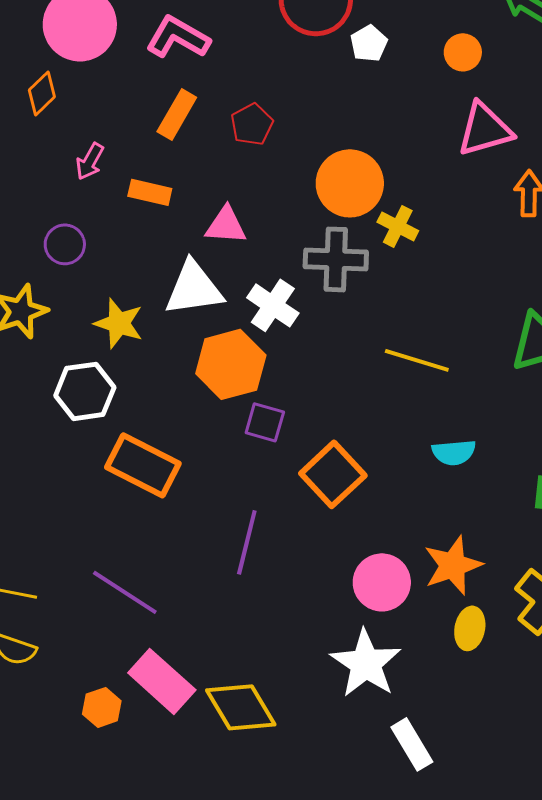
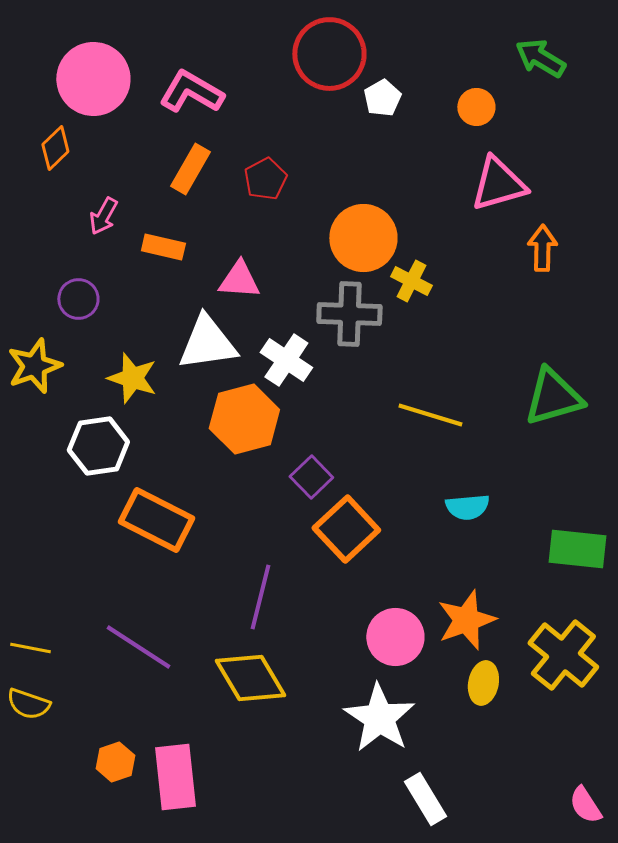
purple square: (265, 422) -> (311, 477), moved, turned 30
pink rectangle: (162, 681) -> (175, 777), moved, turned 42
yellow diamond: (241, 707) -> (250, 678), moved

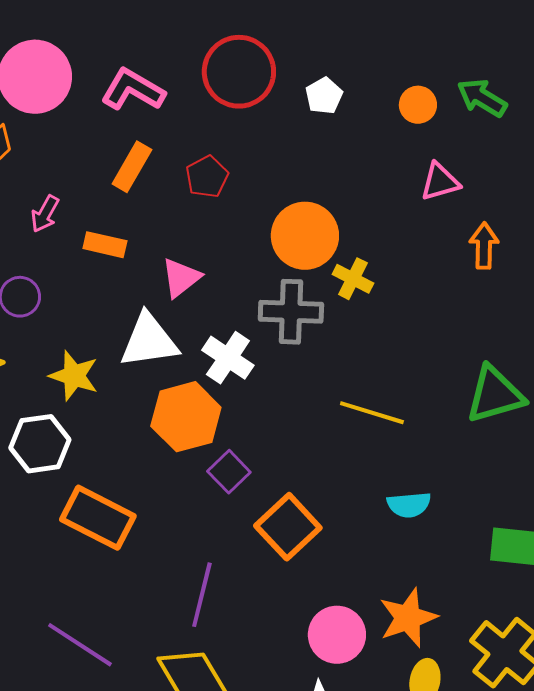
red circle: (329, 54) -> (239, 72), moved
green arrow: (540, 58) -> (482, 98), moved
pink triangle: (498, 184) -> (440, 182), size x0.7
pink triangle: (239, 280) -> (181, 278), turned -42
purple square: (311, 477) -> (229, 472), moved

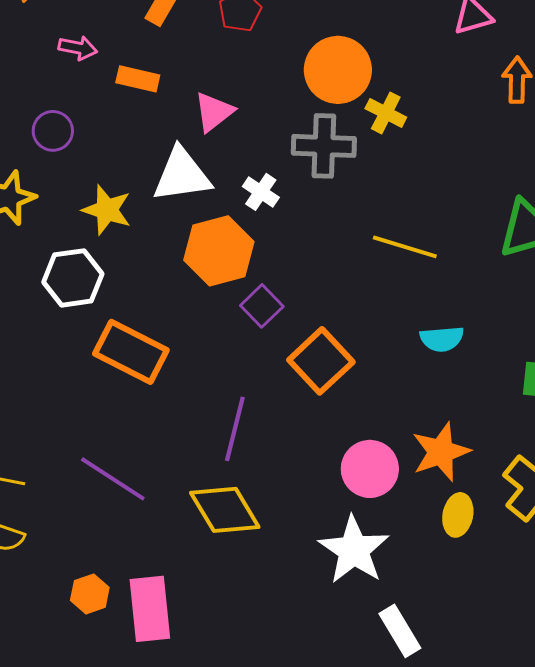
pink arrow: (45, 214) -> (78, 48), turned -108
white cross: (228, 358) -> (261, 192), size x0.7

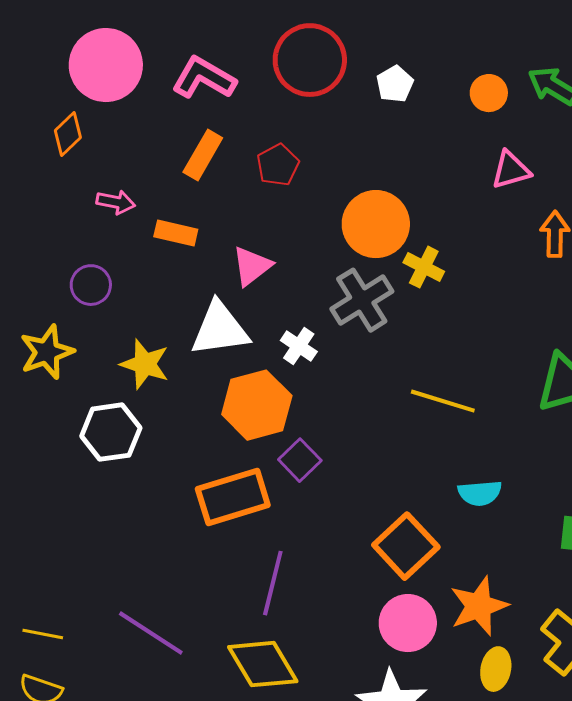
gray cross: (324, 146) -> (362, 300), turned -34
orange rectangle: (131, 352) -> (233, 497), moved, turned -44
orange square: (321, 361) -> (406, 546), moved

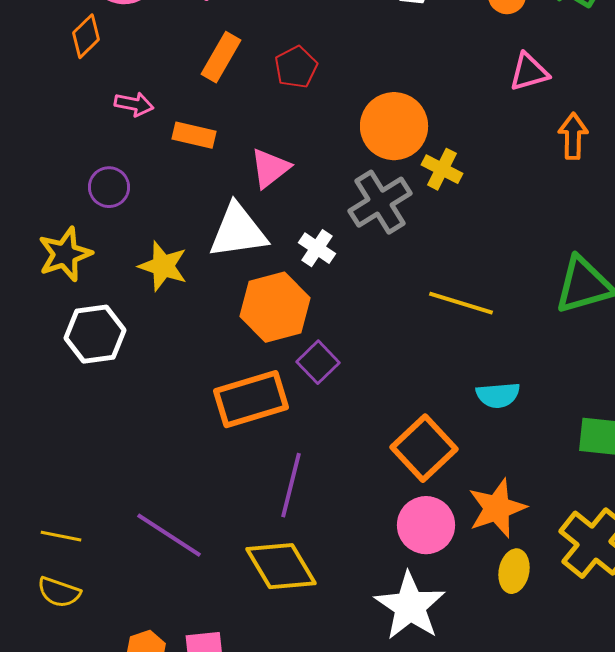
white hexagon: (111, 432) -> (95, 334), moved

